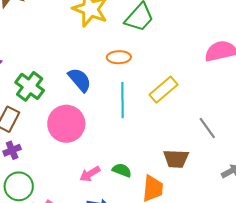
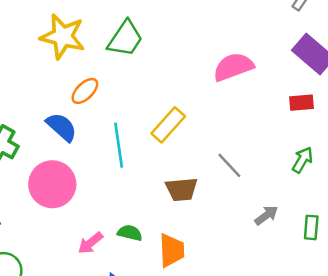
orange ellipse: (119, 57) -> (85, 91), moved, turned -35
brown trapezoid: (176, 159) -> (182, 189), moved

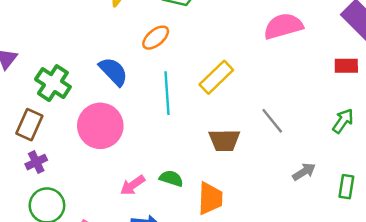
orange ellipse: (85, 91) -> (156, 38), moved

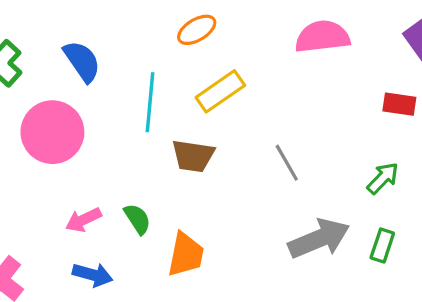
orange ellipse: (156, 38) -> (197, 30), moved
brown trapezoid: (224, 140) -> (193, 156), moved
gray arrow: (304, 172) -> (319, 239), size x1.8
green semicircle: (171, 178) -> (137, 219), turned 30
green rectangle: (346, 187) -> (382, 246), moved

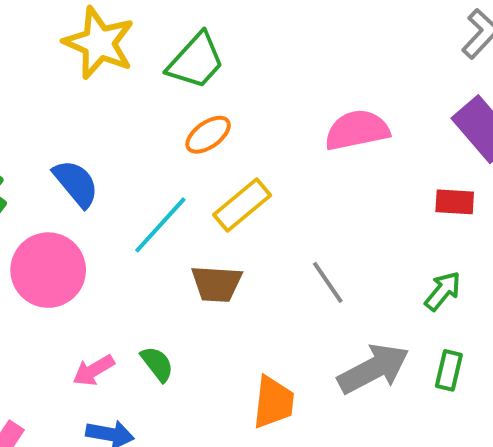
cyan line: (150, 102) -> (160, 225), turned 42
orange trapezoid: (186, 255) -> (273, 402), moved

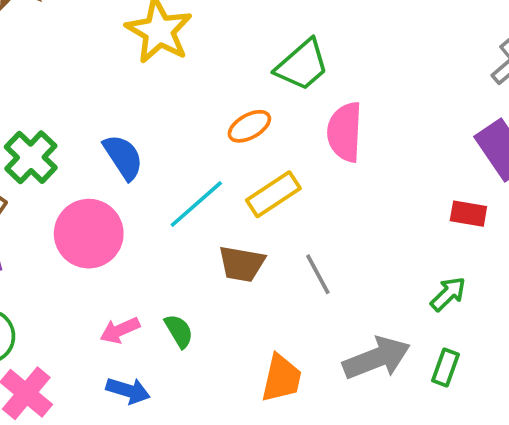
green trapezoid: (196, 61) -> (302, 65), moved
pink semicircle: (357, 130) -> (345, 132), moved, turned -82
gray line: (328, 282) -> (318, 274), moved

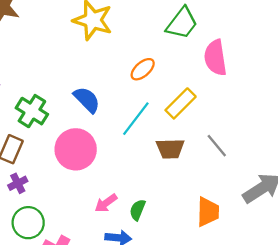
orange ellipse: (249, 126) -> (143, 69), moved
green semicircle: (179, 331) -> (138, 210), moved, turned -115

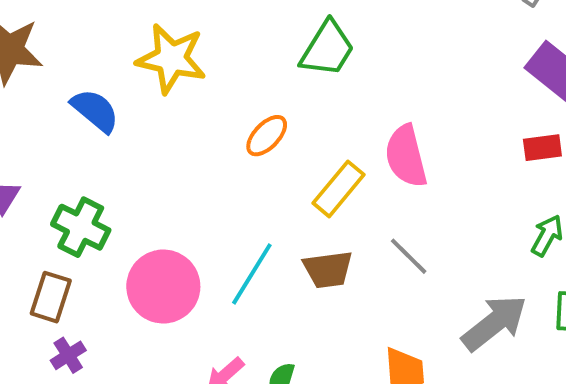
pink semicircle: (215, 58) -> (406, 156), moved
blue semicircle: (87, 100) -> (95, 111), moved
cyan line: (136, 119) -> (252, 274), moved

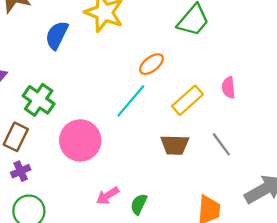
blue semicircle: (95, 111) -> (57, 35), turned -112
pink semicircle: (406, 156) -> (228, 88), size x0.6
cyan line: (252, 274) -> (131, 101), moved

